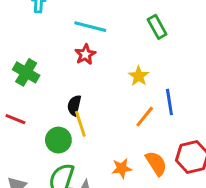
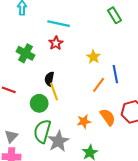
green rectangle: (157, 27) -> (115, 15), moved
green cross: (26, 72) -> (26, 53), moved

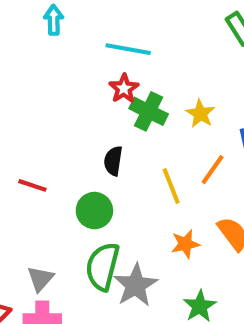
green cross: (26, 53) -> (149, 111), moved
yellow line: (54, 91) -> (171, 186), moved

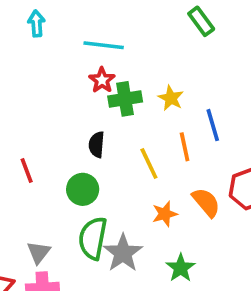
green cross: (149, 111) -> (125, 99), turned -32
orange line: (213, 170) -> (185, 147), turned -44
red line: (32, 185) -> (27, 171), turned 55

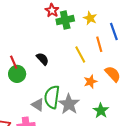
black semicircle: (97, 145) -> (43, 59), moved, turned 136
green circle: (83, 189) -> (17, 74), moved
gray triangle: (39, 252) -> (38, 105), moved, turned -32

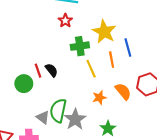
yellow star: (90, 18) -> (104, 32), size x1.6
green cross: (65, 20) -> (80, 46), moved
red line: (14, 62) -> (38, 71), moved

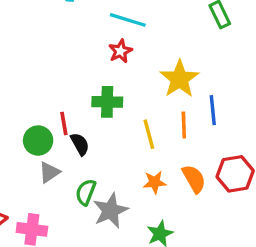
green cross: (80, 46) -> (107, 102), moved
black semicircle: (51, 70) -> (80, 144), moved
green semicircle: (58, 111) -> (86, 192), size x0.7
gray triangle: (43, 117) -> (49, 172), moved, turned 40

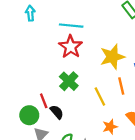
red star: (120, 51) -> (71, 47), size x1.5
yellow star: (179, 79) -> (112, 57), turned 30
green cross: (107, 102) -> (69, 81), turned -36

